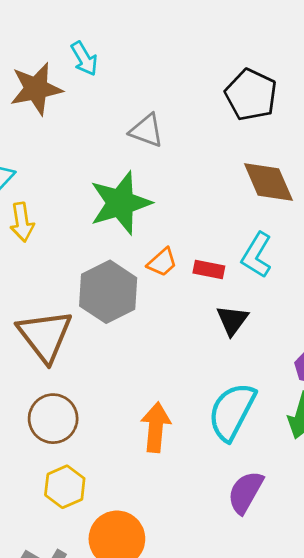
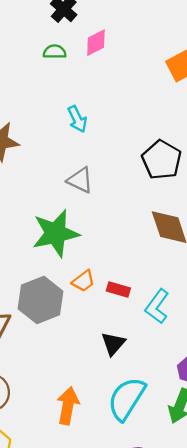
cyan arrow: (84, 59) -> (77, 119), moved
cyan L-shape: (257, 255) -> (157, 306), moved
black triangle: (232, 320) -> (113, 344), moved

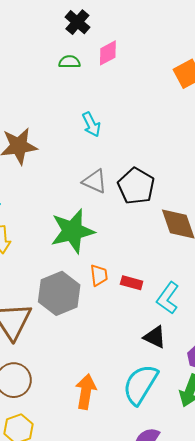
black pentagon: (162, 160) -> (136, 186), moved
orange trapezoid: (83, 281) -> (99, 275), turned -60
black triangle: (113, 344) -> (155, 337), moved, turned -45

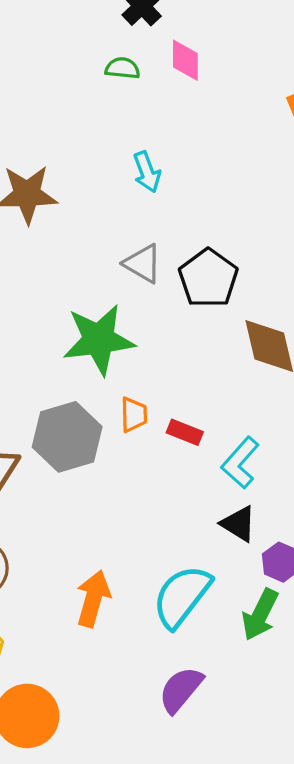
pink diamond: (108, 53) -> (185, 60), turned -68
black triangle: (155, 337) -> (239, 524), moved

